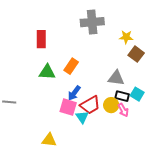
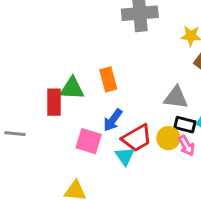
red rectangle: (41, 39) -> (54, 102), moved
orange rectangle: (71, 66) -> (108, 79), turned -49
pink square: (68, 107) -> (89, 141), moved

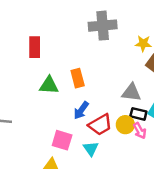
red rectangle: (54, 102) -> (35, 47), moved
pink square: (89, 141) -> (62, 140), moved
cyan triangle: (125, 156) -> (91, 149), moved

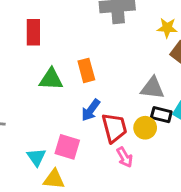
red trapezoid: (100, 125) -> (114, 128), turned -75
pink arrow: (140, 131) -> (125, 157), moved
cyan triangle: (91, 149) -> (36, 157), moved

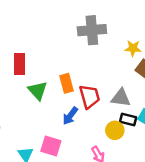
red rectangle: (33, 32) -> (19, 64), moved
green triangle: (51, 79) -> (38, 91), turned 45
red trapezoid: (114, 128) -> (89, 97), moved

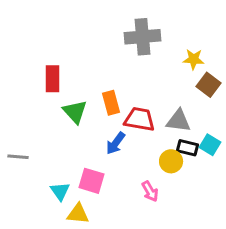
red trapezoid: (89, 97) -> (140, 119), turned -65

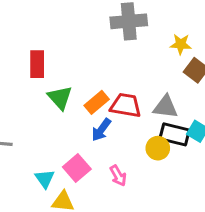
orange rectangle: (111, 103) -> (97, 102), moved, turned 65
black rectangle: (188, 148) -> (175, 134), size x1.4
pink square: (92, 181) -> (77, 168), turned 32
pink arrow: (150, 191) -> (118, 176), moved

